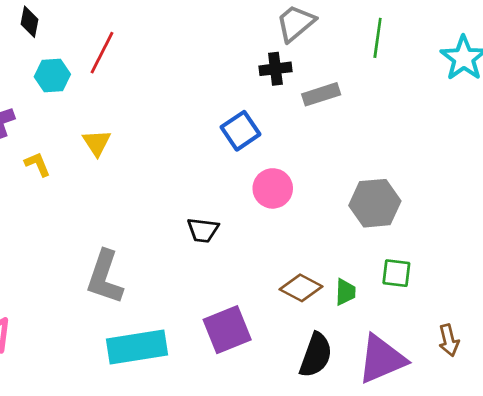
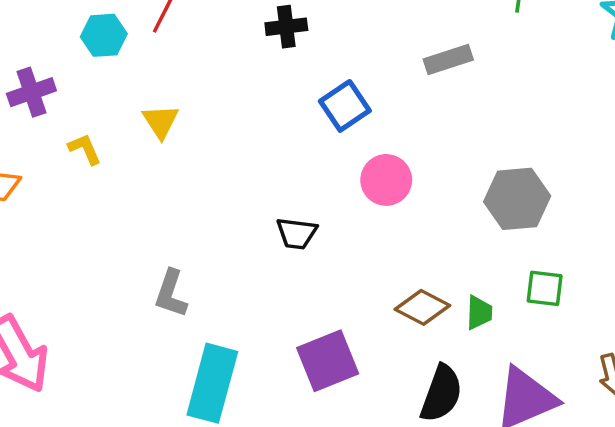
black cross: (275, 69) -> (286, 27), moved
gray L-shape: (105, 277) -> (171, 294), size x0.7
cyan rectangle: (137, 347) -> (212, 383), turned -66

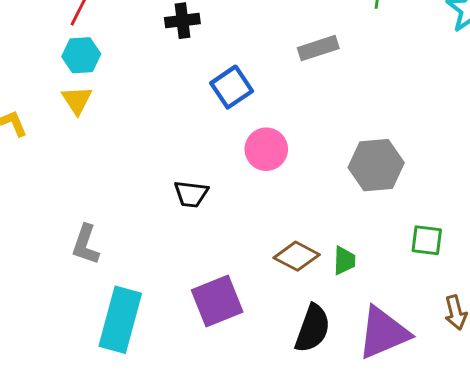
cyan hexagon: (104, 35) -> (81, 55), moved
green square: (545, 288) -> (427, 240), moved

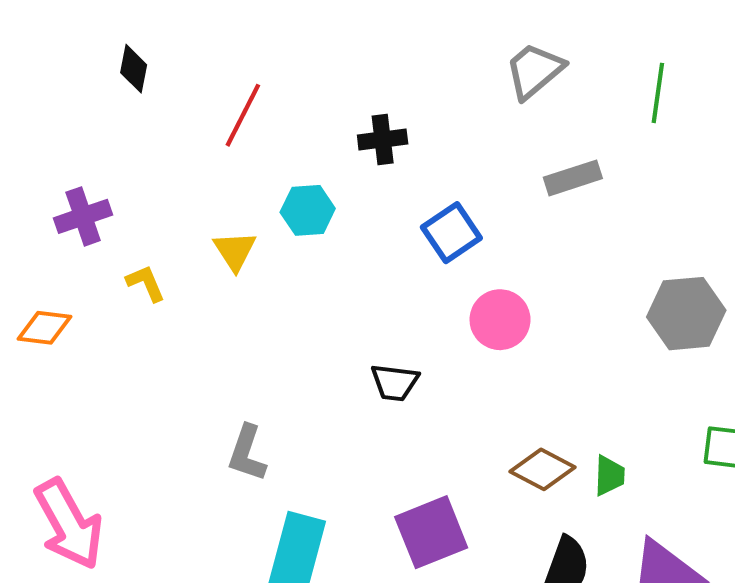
cyan hexagon: (81, 55) -> (308, 210), moved
gray hexagon: (376, 165) -> (686, 314), moved

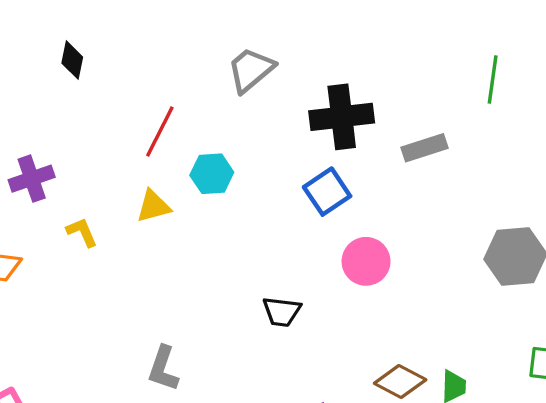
gray trapezoid: (534, 71) -> (251, 70), moved
red line: (243, 115) -> (160, 131), moved
black cross: (383, 139) -> (342, 117), moved, size x1.6
yellow triangle: (235, 251) -> (153, 206), turned 48

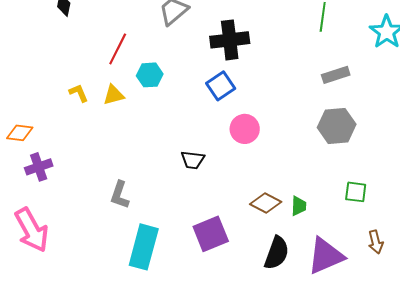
gray rectangle: (424, 148) -> (336, 75), moved
purple cross: (32, 179) -> (39, 167), moved
yellow L-shape: (82, 232) -> (79, 93), moved

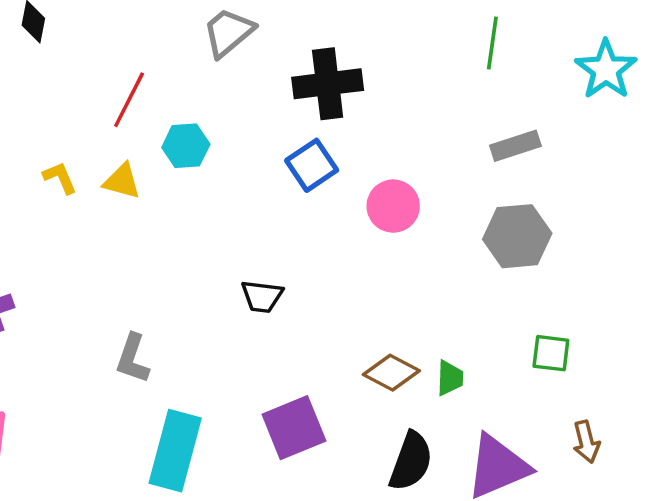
yellow triangle: (114, 95) -> (122, 181), turned 30
pink circle: (245, 129) -> (393, 206), moved

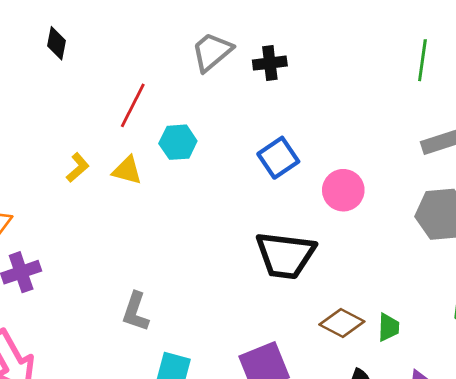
black cross: (328, 84) -> (270, 63), moved, size x0.6
yellow L-shape: (60, 178) -> (78, 168), turned 72
black trapezoid: (262, 296) -> (285, 255), moved, size x1.8

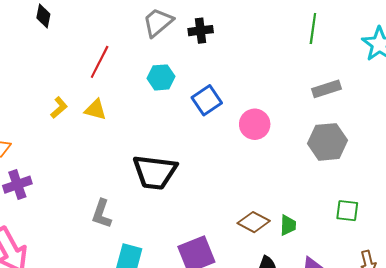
cyan hexagon: (178, 142) -> (161, 77), moved
black trapezoid: (285, 255) -> (155, 172), moved

